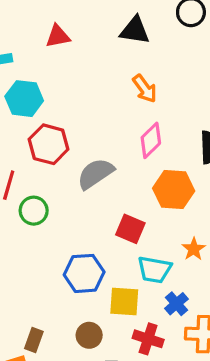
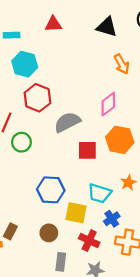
orange arrow: (145, 89) -> (122, 64), moved
red square: (130, 229) -> (87, 150), moved, turned -30

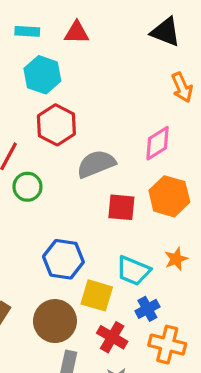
red triangle: (53, 24) -> (77, 33), moved
brown circle: (49, 233) -> (55, 321), size x1.6

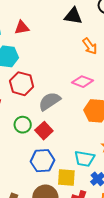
pink diamond: (158, 143) -> (83, 82), turned 65
green circle: (27, 187) -> (23, 125), moved
red square: (121, 207) -> (44, 131), moved, turned -36

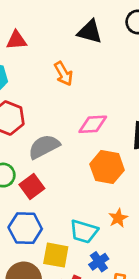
orange arrow: (90, 46) -> (64, 74), moved
pink diamond: (83, 82) -> (93, 124), turned -30

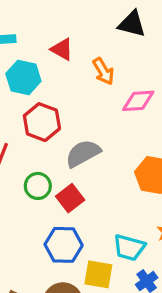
red triangle: (16, 40) -> (62, 49), moved, turned 35
pink diamond: (93, 124) -> (138, 101), moved

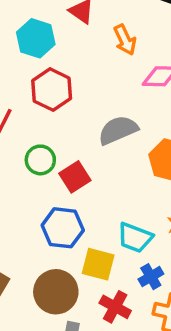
gray semicircle: (83, 153) -> (118, 130), moved

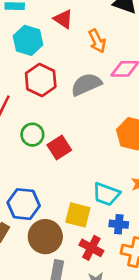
gray semicircle: (118, 130) -> (86, 84), moved
blue hexagon: (63, 228) -> (24, 204), moved
blue cross: (151, 277) -> (119, 224), turned 36

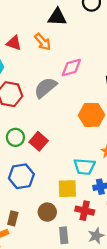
orange arrow: (97, 41) -> (43, 42), moved
blue hexagon: (24, 204) -> (21, 176), moved
brown circle: (45, 237) -> (47, 212), size x0.7

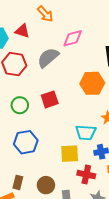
red triangle: (14, 43) -> (22, 31), moved
red square: (39, 141) -> (50, 99), moved, turned 30
brown circle: (47, 212) -> (46, 185), moved

